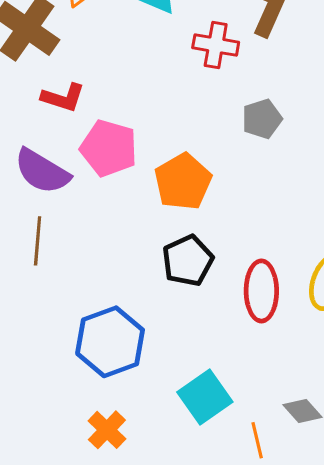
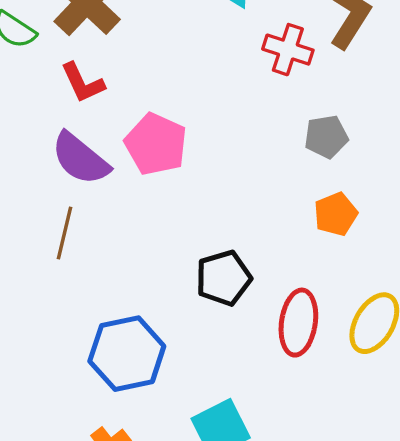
red L-shape: (63, 98) -> (83, 83), moved, turned 39
orange pentagon: (183, 182) -> (336, 214), moved, size x0.7

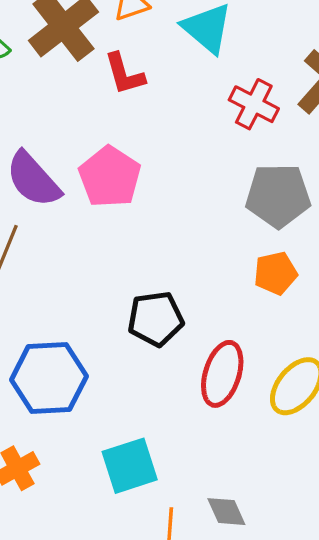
red L-shape: (83, 83) -> (124, 74), moved
gray pentagon: (326, 137) -> (278, 196), size x1.5

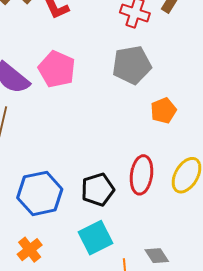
gray pentagon: (278, 196) -> (132, 65), moved
black pentagon: (156, 319) -> (98, 190), moved

